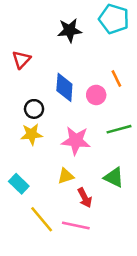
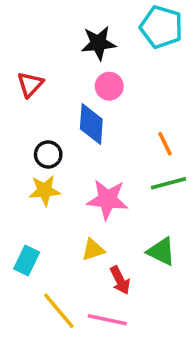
orange line: (116, 79) -> (165, 144), moved
pink circle: (96, 95) -> (109, 86), moved
cyan rectangle: (19, 184) -> (27, 260), turned 72

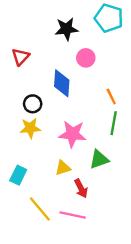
pink circle: (109, 86) -> (86, 58), moved
green line: (169, 183) -> (114, 123), turned -65
green triangle: (161, 251) -> (99, 159), moved, turned -45

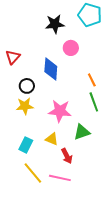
red triangle: (21, 57) -> (13, 57), moved
green line: (114, 123) -> (94, 102), turned -30
yellow triangle: (63, 168) -> (52, 139), turned 40
cyan rectangle: (18, 175) -> (26, 145), moved

